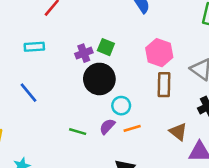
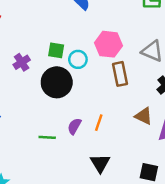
purple cross: (84, 53) -> (22, 62), moved
cyan circle: (121, 106) -> (78, 59), moved
orange line: (132, 128) -> (99, 123), turned -42

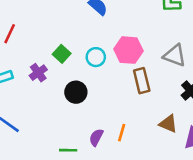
green square: (56, 50) -> (62, 54), moved, turned 35
cyan circle: (78, 59) -> (96, 57), moved
black circle: (57, 82) -> (76, 92), size x0.7

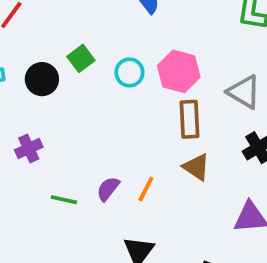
purple cross: (38, 73) -> (29, 148), moved
black circle: (76, 92) -> (42, 79), moved
brown triangle: (168, 124) -> (196, 167), moved

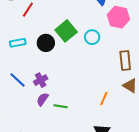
green square: (81, 58) -> (66, 31), size x1.5
pink hexagon: (179, 71) -> (118, 17), moved
purple semicircle: (108, 189) -> (43, 99), moved

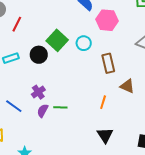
brown rectangle: (125, 60) -> (108, 63), moved
blue line: (17, 80) -> (14, 106), moved
green line: (61, 106) -> (60, 107), moved

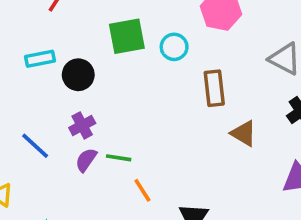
green square: (57, 40) -> (127, 36), turned 30
black circle: (39, 55) -> (78, 75), moved
orange line: (103, 102) -> (142, 190), moved, turned -56

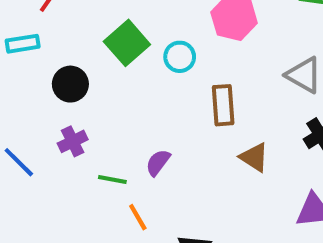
green square: (127, 36) -> (127, 43), turned -33
cyan rectangle: (40, 59) -> (23, 44), moved
purple semicircle: (86, 160) -> (158, 163), moved

